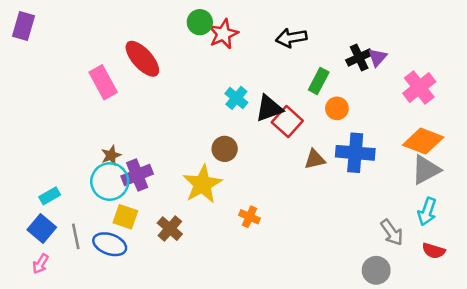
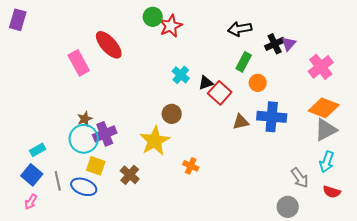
black arrow: (291, 38) -> (240, 29), moved
black triangle: (269, 108) -> (206, 83), size x0.7

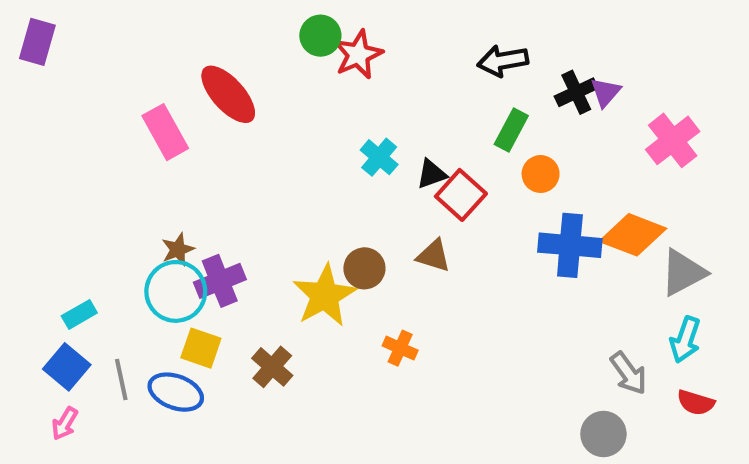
orange diamond: (324, 108) -> (633, 235), moved
brown circle: (172, 114) -> (364, 268), moved
brown triangle: (241, 122) -> (434, 256), moved, turned 30

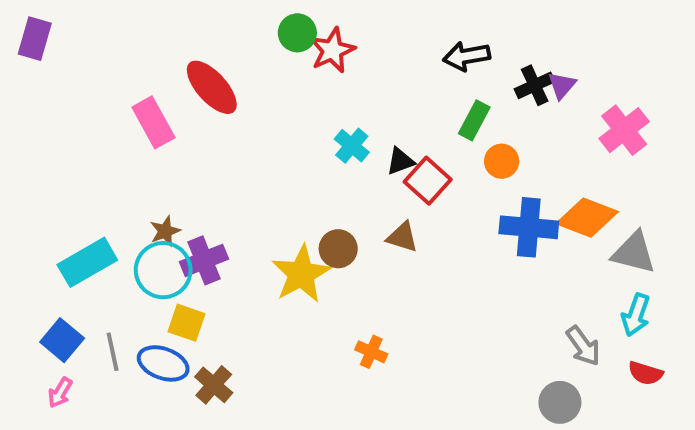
gray triangle: (683, 273) -> (634, 253), turned 42
cyan rectangle: (79, 314) -> (87, 262), moved, size x1.8
orange cross: (400, 348) -> (371, 352), moved
brown cross: (272, 367) -> (214, 385), moved

